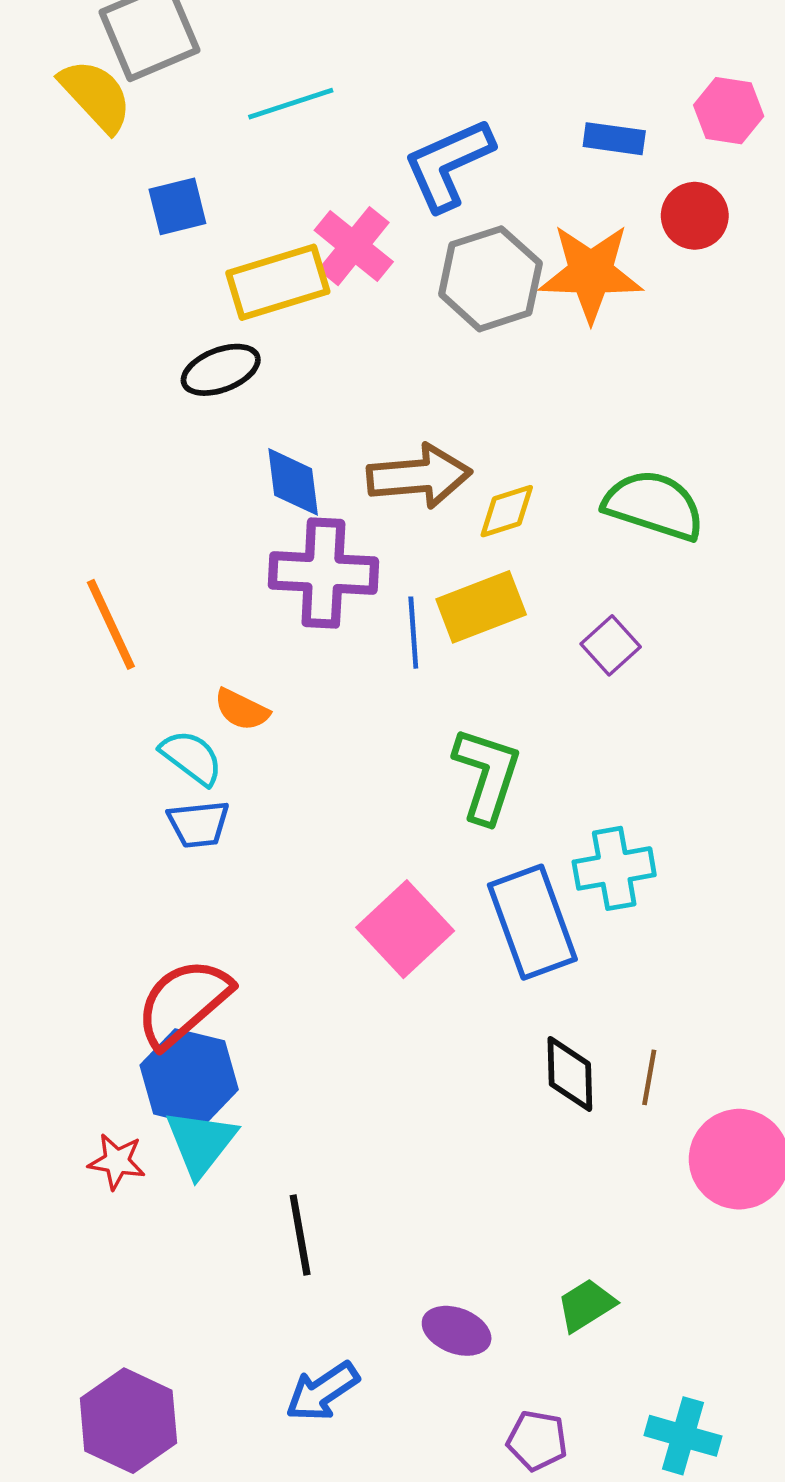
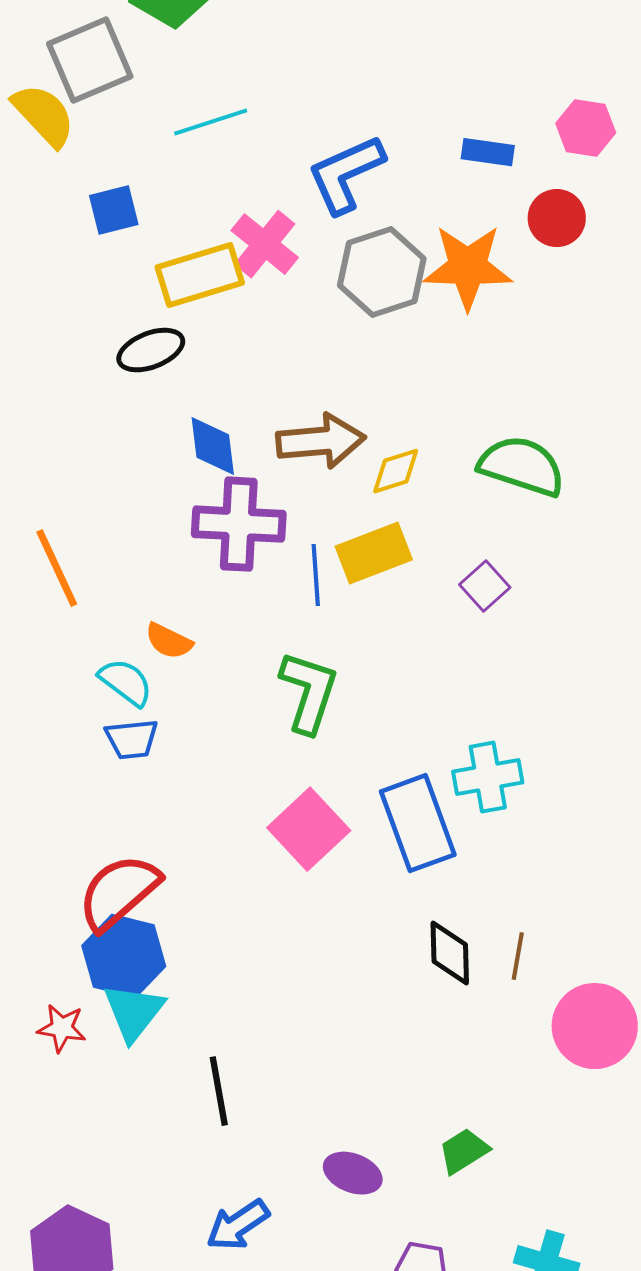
green L-shape: (487, 775) -> (309, 692), moved

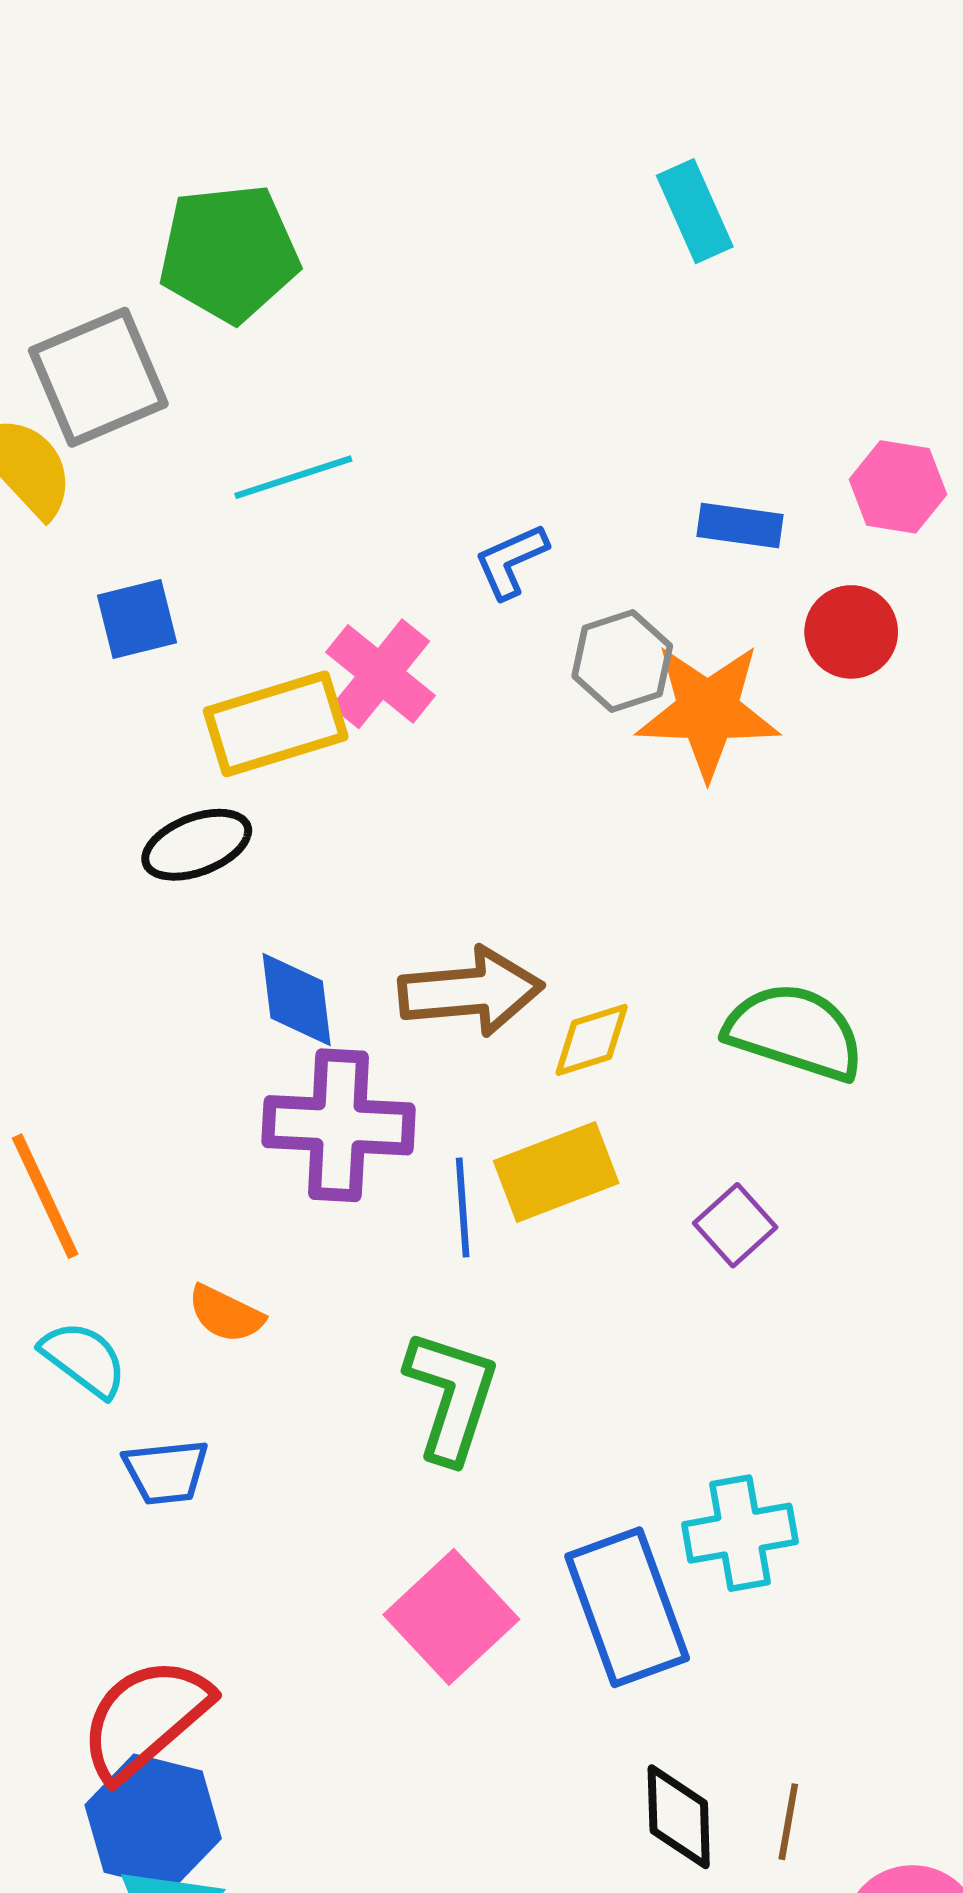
blue L-shape: (346, 174) -> (511, 561), size x0.6
gray hexagon: (382, 272) -> (622, 661), moved, size x0.7
cyan semicircle: (126, 682) -> (84, 1359), moved

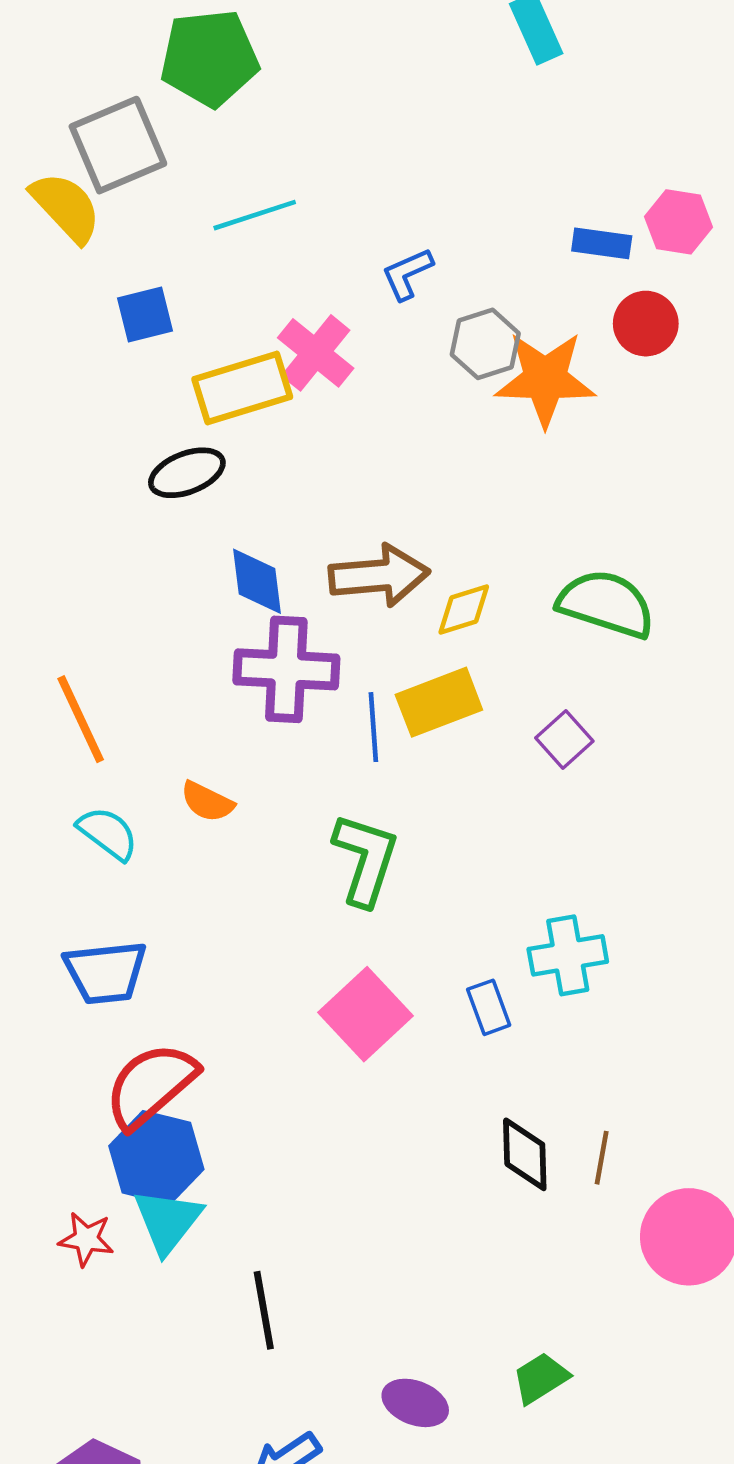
blue rectangle: (740, 526) -> (602, 243), moved
blue trapezoid: (166, 1472) -> (106, 972), moved, size x1.4
blue rectangle: (627, 1607) -> (489, 1007), size x0.5

